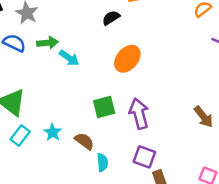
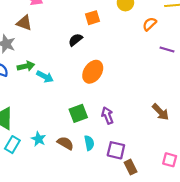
purple arrow: (139, 114) -> (107, 115), size x0.7
cyan semicircle: (102, 162) -> (89, 143), moved

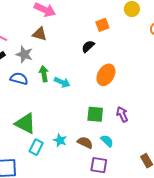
green arrow: (26, 66) -> (44, 74), turned -84
green square: (78, 113) -> (95, 114), turned 30
cyan semicircle: (89, 143) -> (107, 141), turned -32
purple square: (116, 150) -> (99, 165), moved

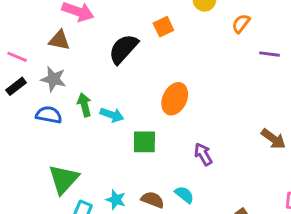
brown triangle: (40, 34) -> (59, 40), moved
black semicircle: (88, 46) -> (123, 49), moved, size x1.6
green square: (95, 114) -> (144, 142), moved
green triangle: (25, 123) -> (64, 179), turned 50

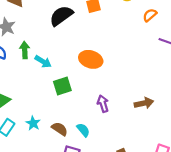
orange ellipse: (175, 99) -> (91, 59), turned 70
brown arrow: (273, 139) -> (144, 103), moved, turned -60
green square: (144, 142) -> (62, 86), turned -30

